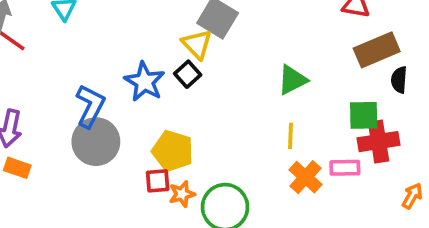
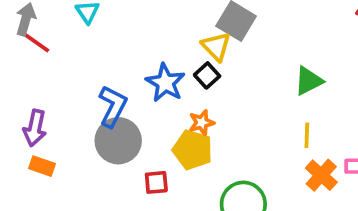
red square: (158, 181) -> (156, 182), moved
orange star: (182, 194) -> (202, 123), moved

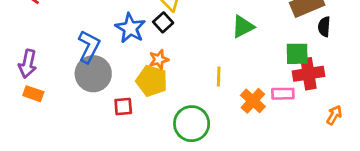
yellow line: (307, 135) -> (219, 77), moved

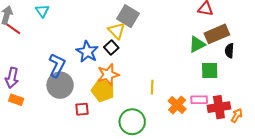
green triangle: (243, 27) -> (197, 44), moved
orange star: (159, 59) -> (108, 75), size x1.5
red cross: (309, 74) -> (219, 107), moved

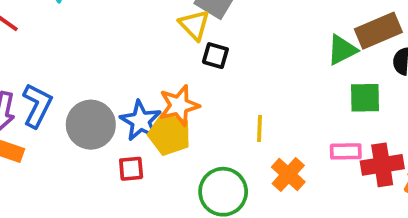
black square: (111, 47) -> (215, 56), moved, turned -32
blue star: (87, 52) -> (141, 121), moved
blue L-shape: (57, 65) -> (37, 105), moved
orange cross: (177, 105) -> (288, 174), moved

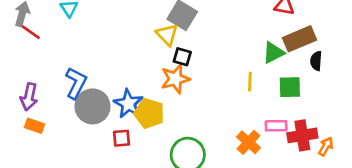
blue L-shape: (37, 105) -> (76, 83), moved
orange star: (179, 105) -> (175, 79), moved
yellow line: (260, 128) -> (250, 82), moved
orange cross: (288, 174) -> (248, 142), moved

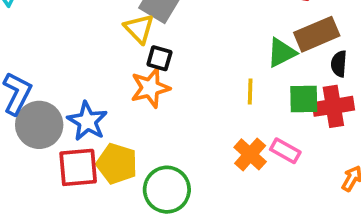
yellow pentagon: (149, 113) -> (117, 164), moved
pink rectangle: (276, 126) -> (285, 151), turned 30
red cross: (302, 135) -> (333, 106), moved
red square: (121, 138) -> (78, 167), size x1.6
orange cross: (248, 142) -> (250, 154), moved

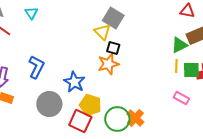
yellow line: (250, 92) -> (176, 66), moved
gray circle: (39, 125) -> (49, 104), moved
orange cross: (250, 154) -> (135, 118), moved
red square: (78, 167) -> (80, 121), moved, turned 30

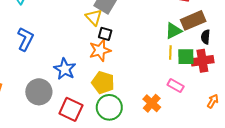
blue L-shape: (36, 67) -> (25, 39), moved
yellow pentagon: (90, 105) -> (103, 82), moved
orange cross: (135, 118) -> (152, 103), moved

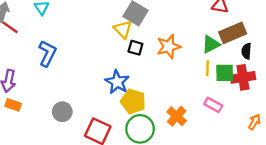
orange star: (100, 50) -> (169, 47), moved
blue star: (65, 69) -> (117, 82), moved
gray circle: (39, 92) -> (62, 112), size x0.7
orange cross: (152, 103) -> (177, 116), moved

